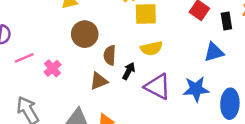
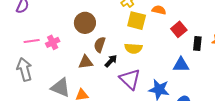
pink line: (24, 58) -> (32, 41), moved

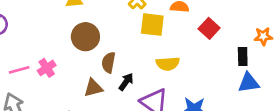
black rectangle: (197, 44) -> (243, 57), moved
yellow semicircle: (133, 48) -> (168, 64), moved
blue triangle: (181, 65) -> (249, 83), moved

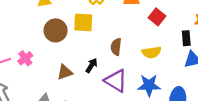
yellow square: (152, 25) -> (83, 22), moved
brown semicircle: (108, 62) -> (116, 47), moved
yellow semicircle: (168, 64) -> (151, 52), moved

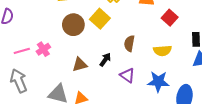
yellow square: (83, 22) -> (100, 19), turned 36
purple triangle: (116, 81) -> (127, 75), size x0.7

